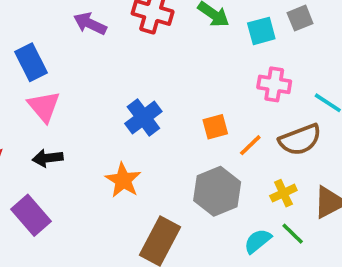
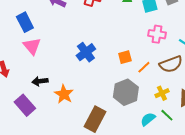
black arrow: (48, 158) -> (40, 81), moved
orange star: (123, 180) -> (64, 94), moved

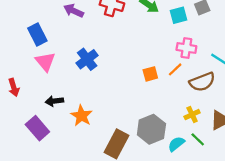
blue cross: (86, 52) -> (87, 59), moved
orange line: (144, 67) -> (175, 69), moved
gray hexagon: (126, 92) -> (151, 129), moved

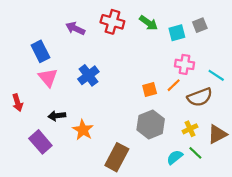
gray hexagon: (151, 129) -> (151, 124), moved

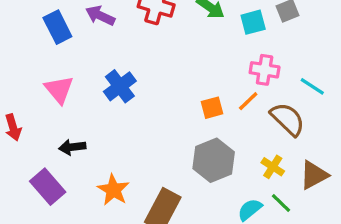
blue rectangle: (40, 51) -> (57, 27), moved
brown semicircle: (200, 97) -> (288, 119), turned -115
yellow cross: (190, 129) -> (273, 167), turned -32
orange star: (83, 130) -> (113, 190), moved

